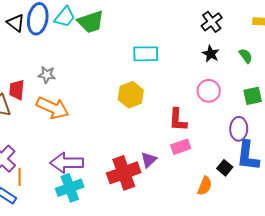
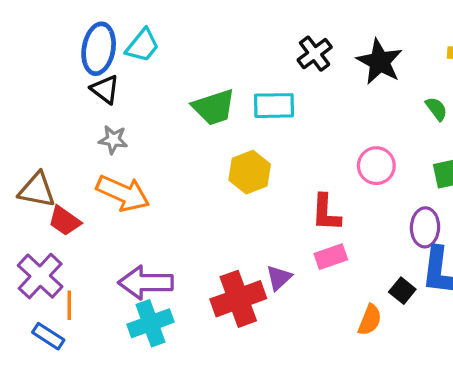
green trapezoid: (91, 22) -> (214, 107), moved
black cross: (212, 22) -> (315, 54), moved
black triangle: (16, 23) -> (105, 89), moved
black star: (211, 54) -> (380, 62), moved, size x1.6
red trapezoid: (17, 90) -> (64, 221), moved, turned -60

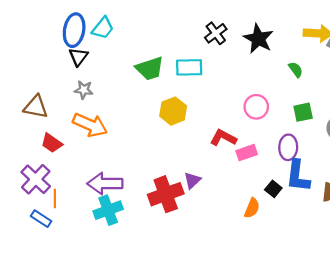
black triangle: (105, 89) -> (78, 57), turned 30
brown triangle: (37, 190) -> (36, 107), moved
red L-shape: (326, 213) -> (223, 138), turned 115
pink rectangle: (331, 257) -> (247, 153), moved

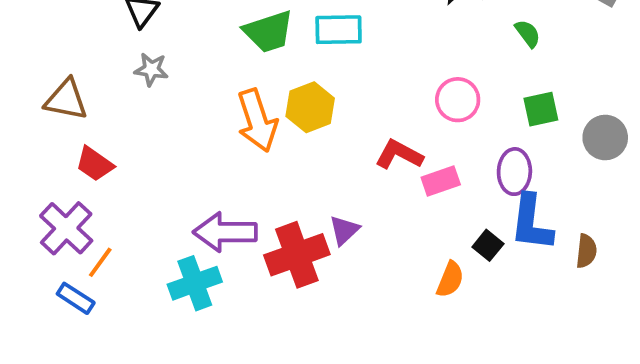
orange arrow: (90, 125) -> (257, 120), moved, turned 48
purple arrow: (105, 184) -> (225, 232), moved
orange line: (55, 198) -> (100, 262), turned 36

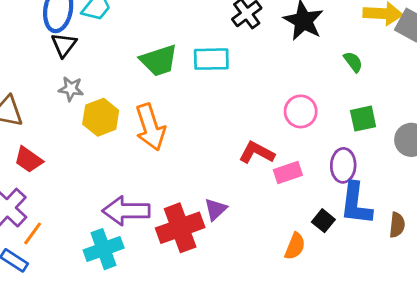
yellow hexagon: (310, 107) -> (101, 117), moved

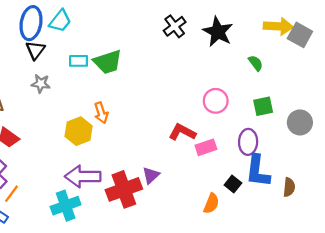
cyan rectangle: (211, 59) -> (79, 61), moved, size x0.7
yellow hexagon: (101, 117) -> (79, 131), moved
orange arrow: (150, 127) -> (101, 113), size x0.6

